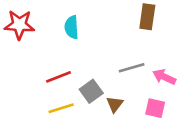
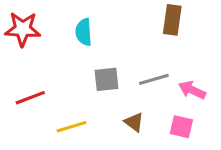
red line: (59, 77) -> (30, 98), moved
gray square: (91, 91) -> (107, 79), moved, turned 30
brown triangle: (115, 104) -> (134, 122), turned -30

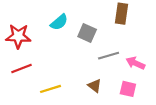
red star: (23, 29) -> (18, 36), moved
cyan semicircle: (84, 32) -> (59, 22), turned -126
gray square: (107, 79) -> (87, 33), moved, turned 30

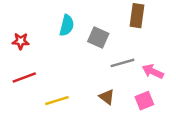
cyan semicircle: (59, 22) -> (67, 25), turned -36
red star: (18, 36) -> (21, 41), size x0.6
pink square: (128, 89) -> (144, 101), turned -35

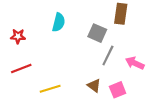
gray square: (98, 38) -> (97, 33), moved
gray line: (122, 63) -> (108, 56), turned -48
pink square: (144, 101) -> (118, 90), moved

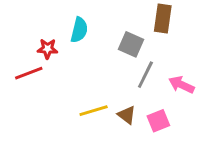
red star: (18, 36) -> (48, 49), moved
red line: (21, 68) -> (29, 73), moved
yellow line: (50, 89) -> (94, 111), moved

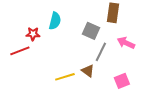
pink arrow: (181, 85) -> (126, 43), moved
brown triangle: (127, 115) -> (88, 71), moved
pink square: (158, 121) -> (122, 81), moved

